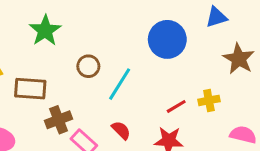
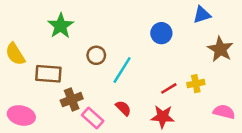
blue circle: (167, 39) -> (161, 33), size x0.7

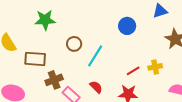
green star: (61, 26) -> (45, 20), turned 30

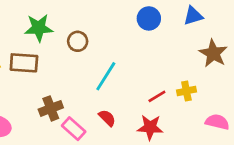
blue circle: (127, 26) -> (149, 18), moved
brown circle: (74, 44) -> (78, 41), moved
brown rectangle: (35, 59) -> (24, 63), moved

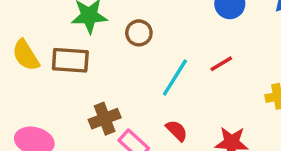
red line: (157, 96) -> (221, 64), moved

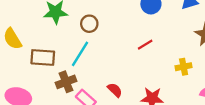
brown rectangle: (70, 60) -> (43, 57), moved
cyan line: (175, 77) -> (80, 54), moved

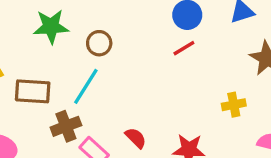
red line: (145, 45) -> (184, 48), moved

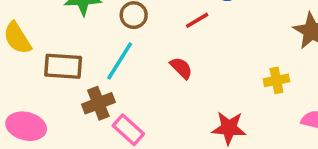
red line: (184, 48) -> (197, 20), moved
red semicircle: (136, 138) -> (181, 68), moved

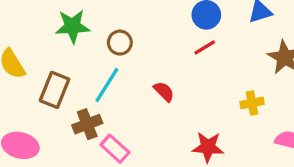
red line: (197, 20) -> (205, 47), moved
brown rectangle: (63, 66) -> (55, 90), turned -72

